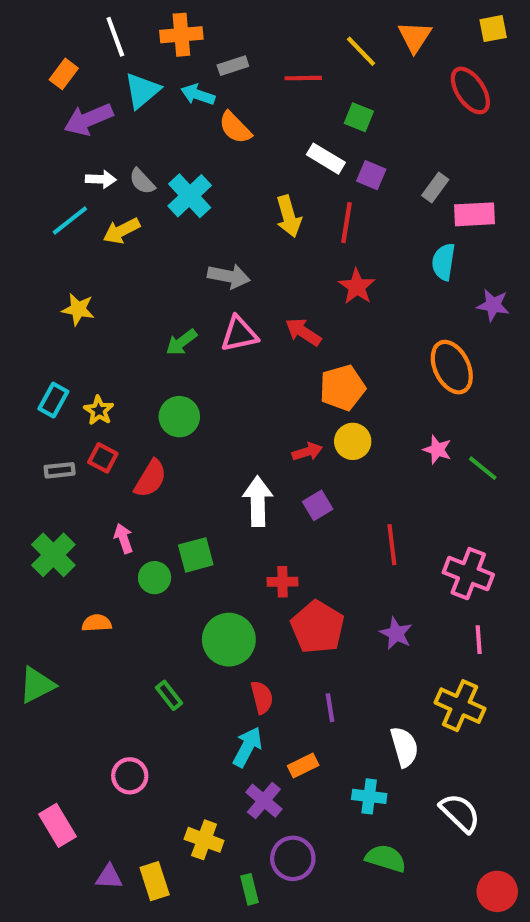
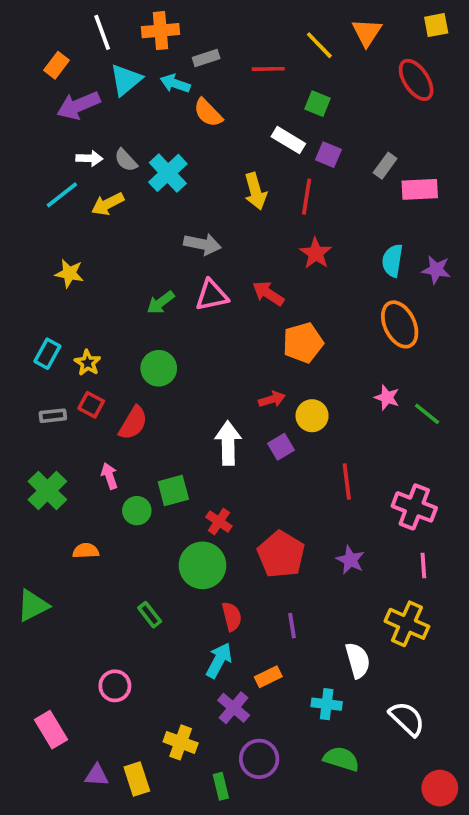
cyan semicircle: (444, 262) -> (392, 261), moved
yellow circle: (353, 441) -> (312, 416), moved
red cross: (283, 582) -> (219, 522), moved, turned 35

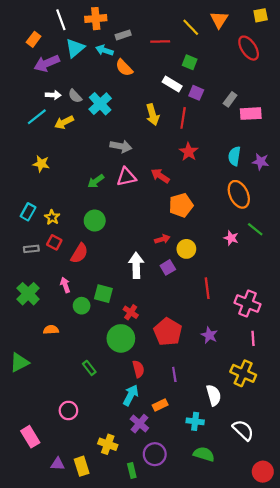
green line: (427, 414) -> (255, 229), moved
green square: (173, 491) -> (103, 294), turned 30

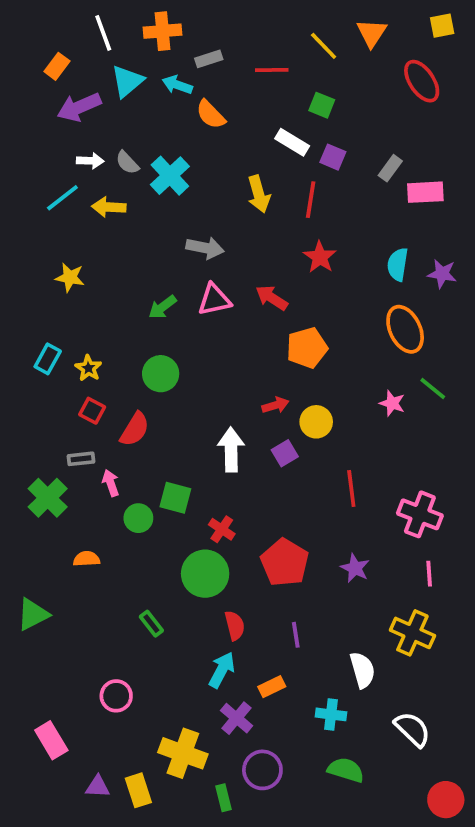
yellow arrow: (64, 122) -> (109, 207), turned 30
gray rectangle: (31, 249) -> (81, 459), moved
yellow cross: (108, 444) -> (183, 753), size x1.4

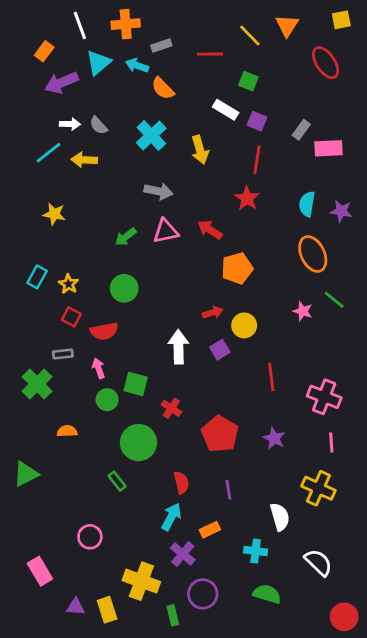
cyan cross: (170, 176) -> (151, 135), moved
red line: (311, 200) -> (257, 160), moved
red semicircle: (135, 429) -> (104, 331), turned 48
pink arrow: (111, 483) -> (98, 368), moved
green circle: (205, 574) -> (138, 443), moved

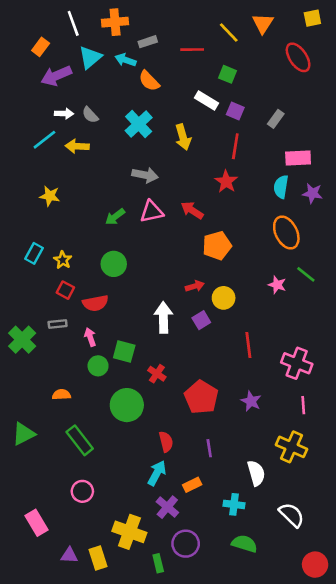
pink rectangle: (328, 148) -> (298, 158), moved
green cross: (37, 384) -> (22, 340), moved
green rectangle: (117, 481) -> (80, 440), moved, size x1.6

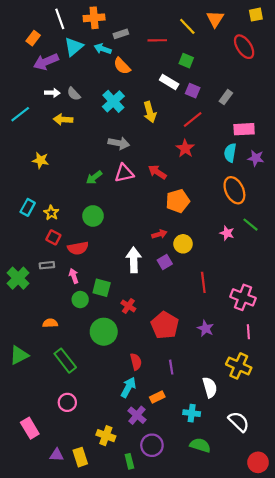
cyan line: (44, 140) -> (20, 114), moved
red line: (235, 146) -> (193, 120), turned 42
yellow cross: (129, 532) -> (106, 436), size x0.7

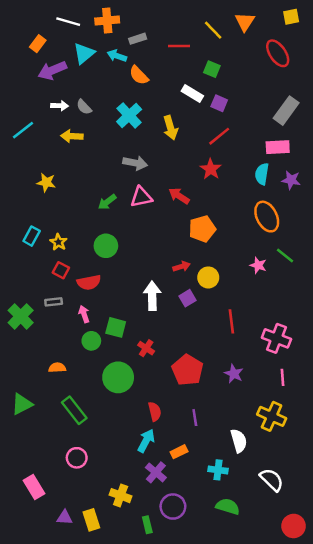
white line: (60, 19) -> (68, 22), turned -54
gray rectangle: (226, 97) -> (286, 111), moved, size x1.6

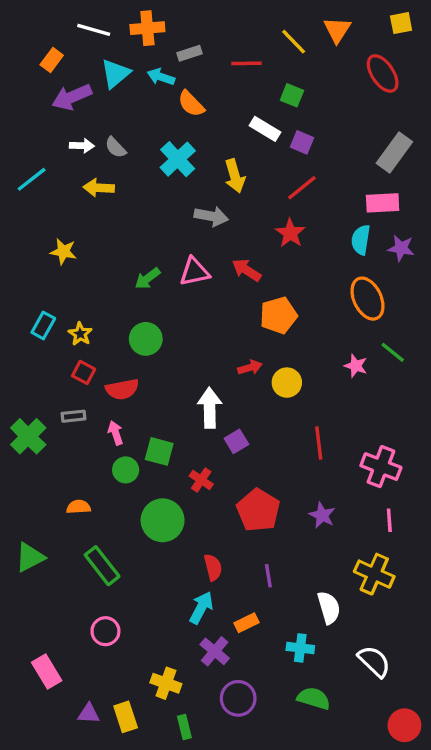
gray arrow: (135, 163) -> (211, 216), moved
purple square: (188, 298) -> (236, 441), moved
green rectangle: (147, 525) -> (184, 727), moved

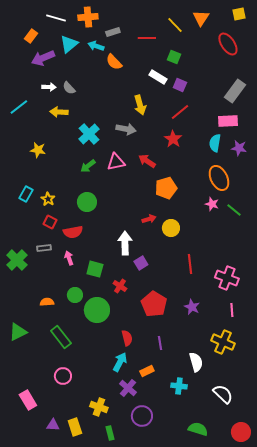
cyan cross: (178, 159) -> (89, 134), moved
pink star: (356, 366) -> (212, 204), moved
green circle: (126, 470) -> (75, 295), moved
green semicircle: (314, 698) -> (198, 429), moved

